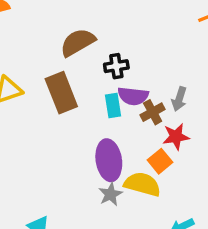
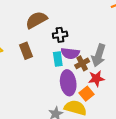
brown rectangle: (61, 93) -> (26, 51), size x0.7
gray arrow: (179, 99) -> (99, 55), size x1.5
purple ellipse: (109, 160) -> (68, 83), moved

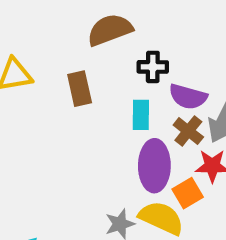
purple semicircle: (70, 53) -> (188, 97), moved
brown cross: (82, 63) -> (188, 131), turned -32

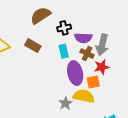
brown rectangle: (80, 89) -> (33, 46), turned -35
orange square: (188, 193) -> (93, 82), turned 32

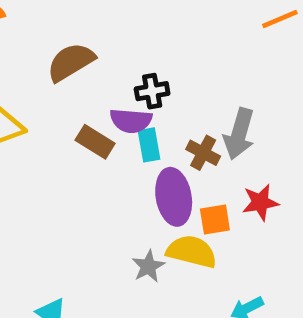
brown semicircle: (41, 15) -> (71, 62), moved
purple semicircle: (83, 38) -> (131, 121), moved
brown rectangle: (33, 46) -> (95, 142), moved
red star: (102, 67) -> (260, 202), moved

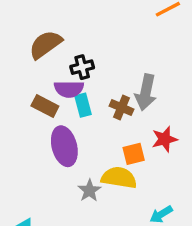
brown semicircle: (71, 62) -> (45, 45), moved
purple ellipse: (174, 197) -> (64, 146), moved

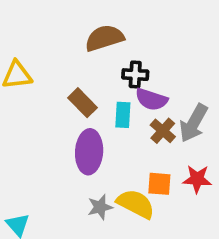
purple semicircle: (69, 89) -> (151, 99), moved

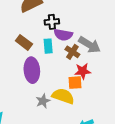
gray arrow: (194, 123) -> (89, 45), turned -80
red star: (197, 179) -> (83, 71), moved

